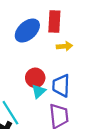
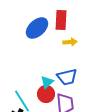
red circle: (35, 78) -> (46, 94), moved
blue trapezoid: (61, 86) -> (67, 77), turned -105

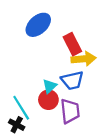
red rectangle: (61, 20) -> (72, 44), moved, turned -30
yellow arrow: (70, 42) -> (84, 59), moved, size x1.5

